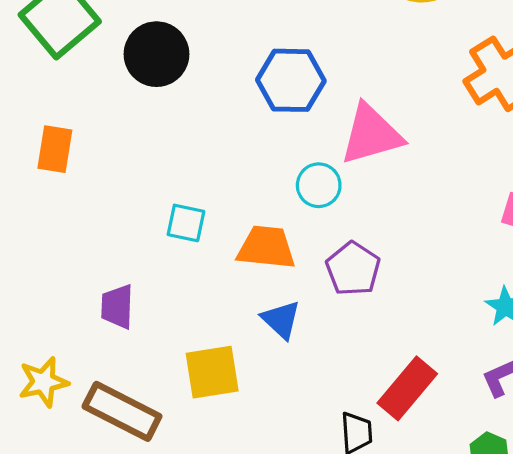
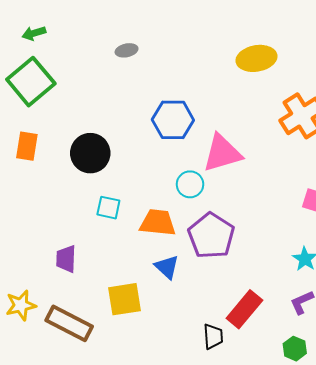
black circle: (156, 54) -> (90, 153), moved
orange rectangle: (55, 149) -> (27, 146), moved
purple pentagon: (353, 269) -> (211, 236), size x1.4

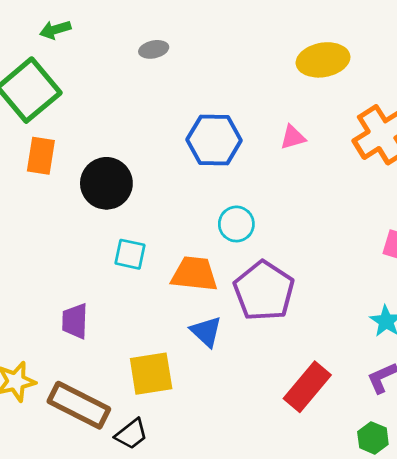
green arrow: (34, 33) -> (55, 30), moved
orange rectangle: (27, 146) -> (41, 156), moved
pink triangle: (222, 153) -> (293, 137), moved, size x0.5
black trapezoid: (213, 336) -> (131, 434), moved, turned 56

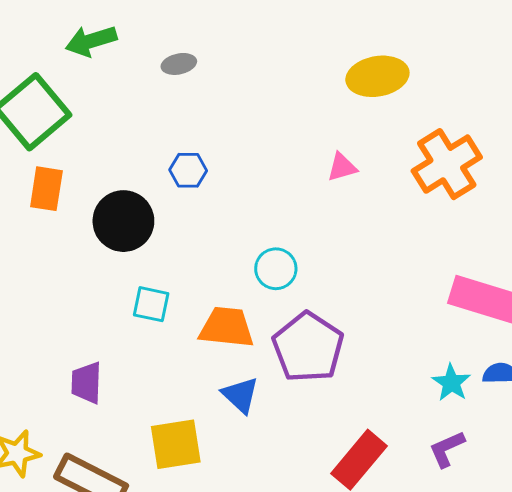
green arrow: (55, 30) -> (91, 41), moved, size x1.4
blue hexagon: (214, 140) -> (188, 170), moved, size x0.6

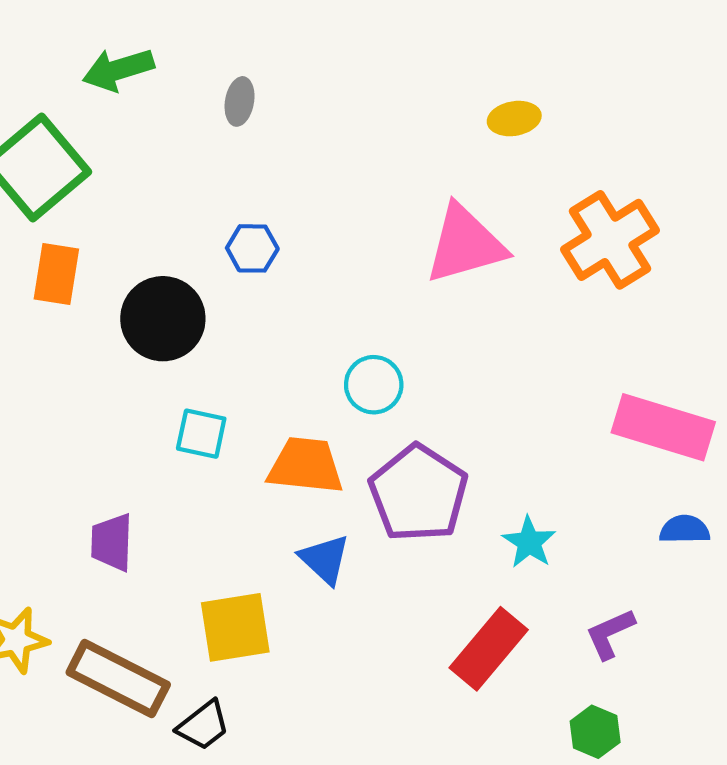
gray ellipse: (179, 64) -> (240, 101), turned -68
yellow ellipse: (377, 76) -> (514, 119), size x0.6
pink triangle: (342, 167) -> (465, 244), size x2.0
cyan star: (451, 383) -> (529, 542), moved

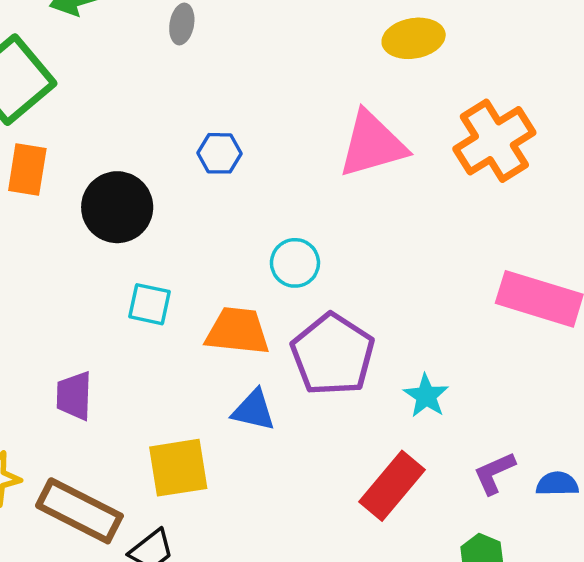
yellow ellipse: (514, 119) -> (414, 38), size x1.4
blue hexagon: (252, 248) -> (220, 153), moved
blue semicircle: (685, 529) -> (557, 484), moved
blue triangle: (325, 559) -> (254, 410), turned -30

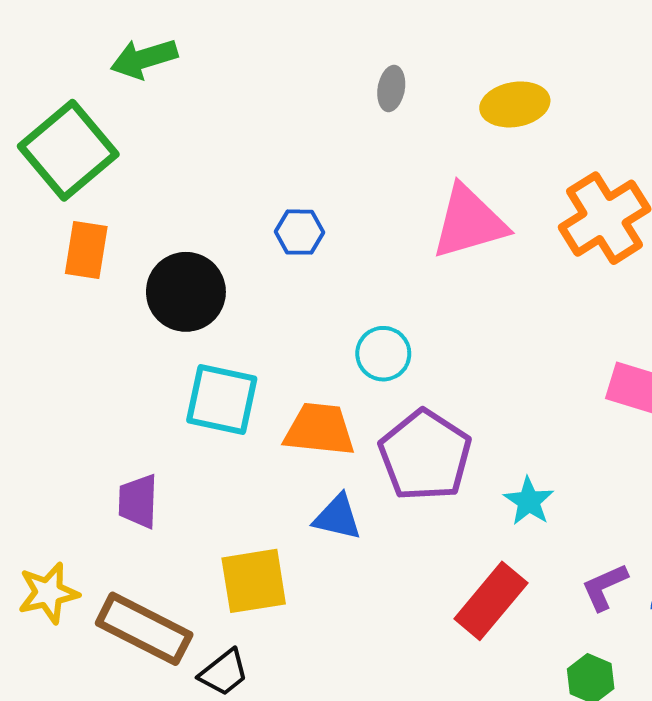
gray ellipse: (182, 24) -> (391, 89), moved
cyan square: (149, 304) -> (222, 400), size x1.5

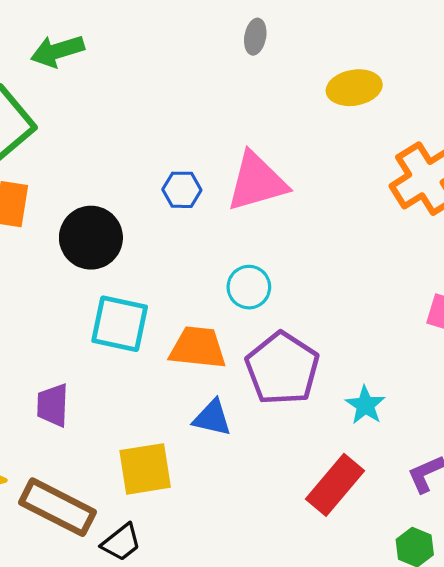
gray ellipse: (391, 89) -> (255, 37), moved
pink triangle: (469, 222) -> (257, 182), moved

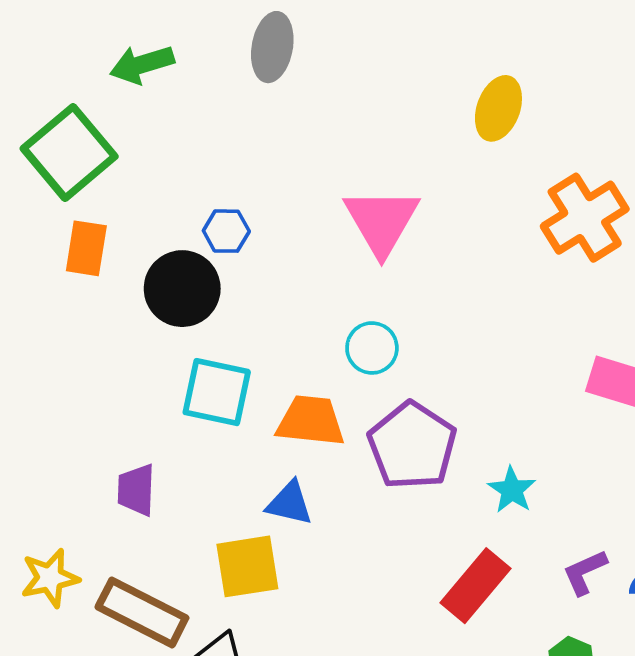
gray ellipse: (255, 37) -> (272, 47), moved, size x1.6
yellow ellipse: (354, 88) -> (498, 108), turned -60
pink triangle: (257, 182) -> (382, 221), turned -44
blue hexagon: (182, 190) -> (226, 231), moved
blue triangle: (212, 418) -> (290, 503), moved

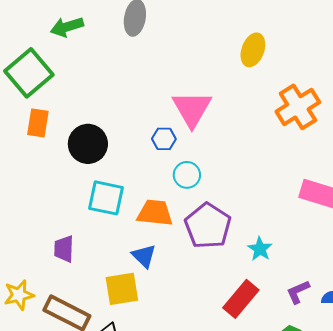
blue hexagon: (226, 231) -> (164, 139), moved
blue triangle: (290, 503) -> (144, 256), turned 32

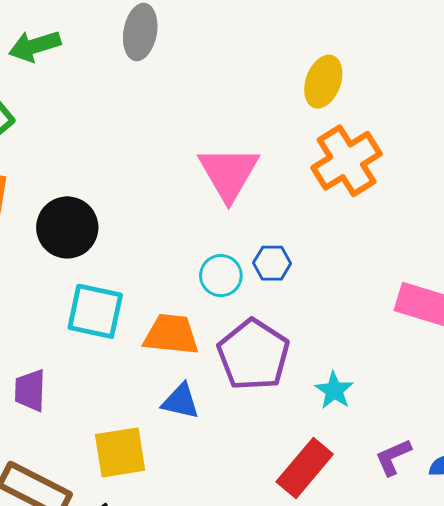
orange cross: (298, 107) -> (347, 161), moved
blue hexagon: (164, 139) -> (272, 263), moved
blue triangle: (144, 256) -> (181, 401), moved, turned -32

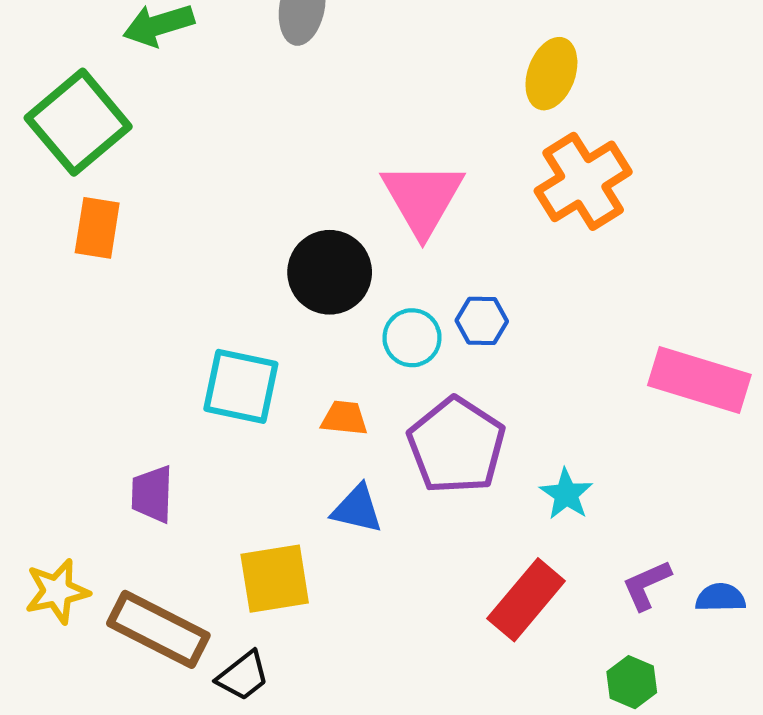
black circle: (67, 227) -> (330, 272), moved
orange trapezoid: (171, 335) -> (344, 418), size x0.6

